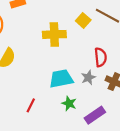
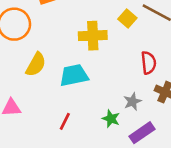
gray star: (88, 77) -> (132, 102), moved
cyan trapezoid: (61, 79) -> (74, 75), moved

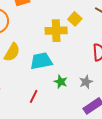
yellow square: (127, 19) -> (75, 19), moved
green star: (111, 119) -> (61, 82), moved

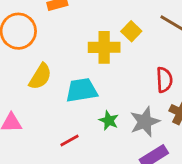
gray star: (86, 82) -> (145, 122), size x1.5
red line: (34, 96) -> (69, 140), turned 32

